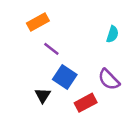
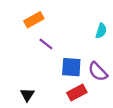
blue square: (65, 77) -> (71, 67), moved, turned -30
black triangle: (43, 95) -> (27, 95), moved

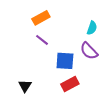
orange rectangle: (34, 20) -> (41, 18), moved
purple semicircle: (98, 72) -> (89, 51), moved

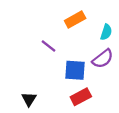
orange rectangle: (41, 18) -> (75, 19), moved
purple semicircle: (89, 51) -> (103, 59), turned -84

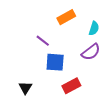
blue square: (75, 70) -> (55, 62), moved

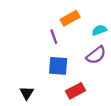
cyan semicircle: (94, 28) -> (99, 30), turned -128
purple line: (43, 41) -> (54, 37), moved, turned 32

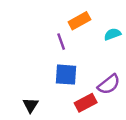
purple semicircle: (96, 55) -> (109, 84), moved

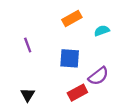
purple line: (61, 42) -> (28, 45), moved
blue square: (66, 75) -> (70, 58), moved

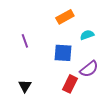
cyan semicircle: (102, 31) -> (87, 35), moved
red rectangle: (77, 93) -> (70, 84), turned -36

